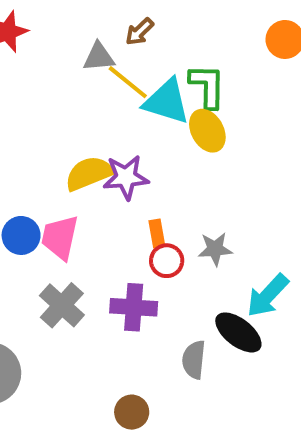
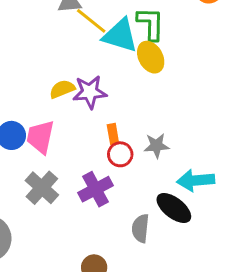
yellow semicircle: (89, 173) -> (62, 89), size x0.7
cyan arrow: (268, 296) -> (196, 180), turned 42
purple cross: (134, 307) -> (96, 189), turned -32

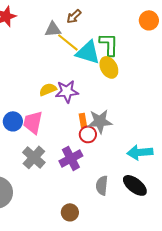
gray star: (156, 146) -> (100, 121), moved, size x1.4
black ellipse: (174, 208) -> (135, 185), moved

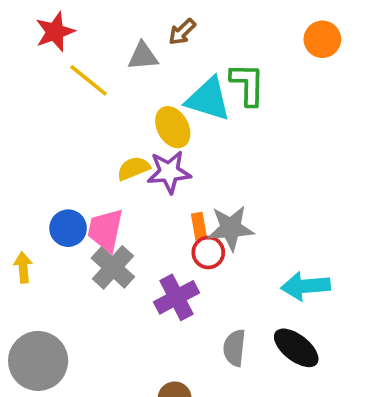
yellow line: (68, 42) -> (89, 80), moved
yellow ellipse: (109, 67) -> (173, 127), moved
gray cross: (34, 157) -> (113, 267), moved

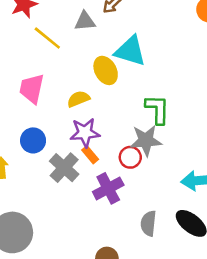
green L-shape: (248, 84) -> (157, 109), moved
purple star: (169, 172) -> (85, 133), moved
orange rectangle: (199, 226) -> (90, 155), moved, turned -30
pink trapezoid: (105, 230) -> (32, 89), moved

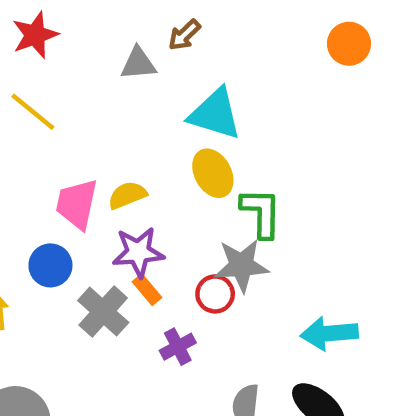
yellow line: (47, 38) -> (33, 112), moved
yellow ellipse: (106, 70) -> (213, 173), moved
pink trapezoid: (32, 89) -> (77, 204), moved
purple cross: (108, 188) -> (178, 347), size x0.7

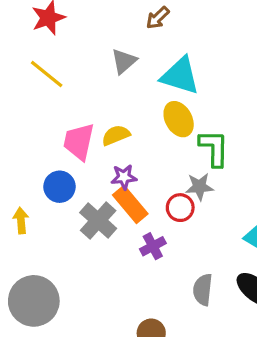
gray triangle: (138, 63) -> (124, 61), moved, turned -36
purple star: (138, 252) -> (124, 177), size x0.7
gray star: (241, 265) -> (199, 187), size x0.7
orange rectangle: (147, 290) -> (130, 204), size x1.6

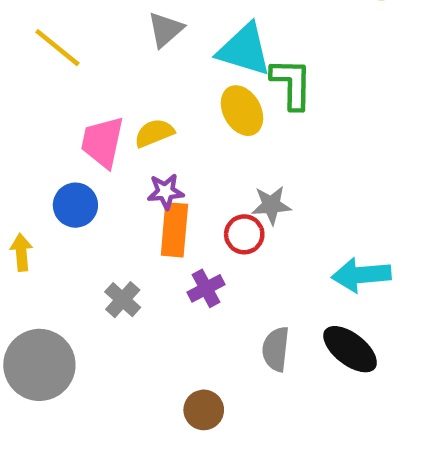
green L-shape: (214, 148) -> (292, 84), moved
orange rectangle: (130, 204) -> (174, 230), turned 45
gray cross: (98, 220) -> (123, 300), moved, size x0.7

